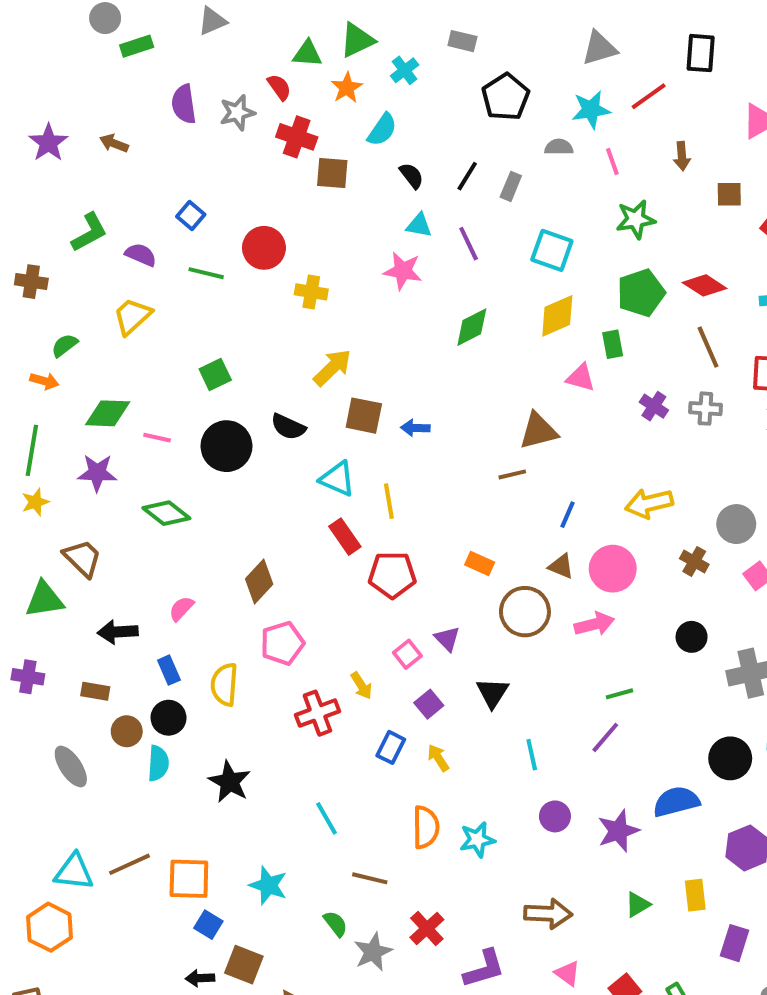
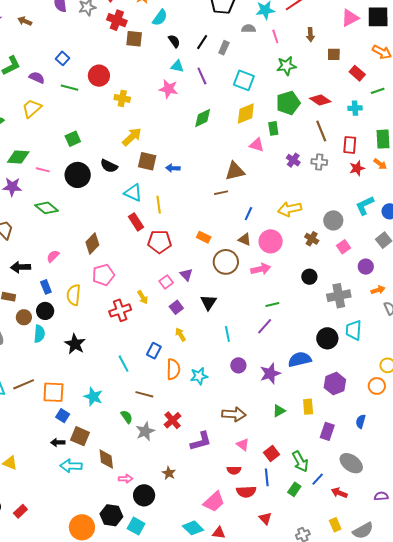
blue rectangle: (391, 747) -> (154, 351), moved

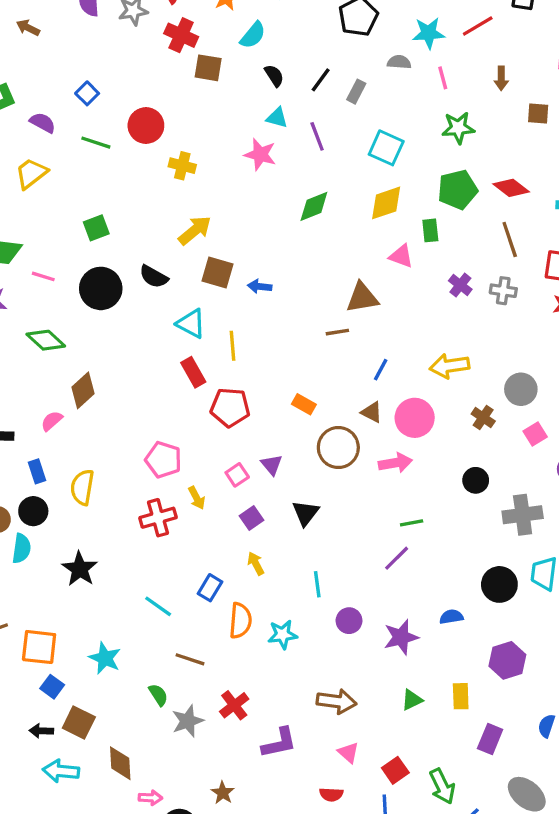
brown diamond: (92, 243) -> (83, 390), moved
pink pentagon: (103, 275) -> (163, 460), moved, turned 30
cyan line: (227, 334) -> (317, 584), moved
blue semicircle: (300, 359) -> (451, 617), size x0.6
cyan line: (123, 364) -> (158, 606), turned -30

